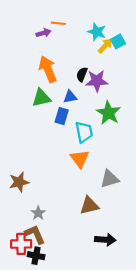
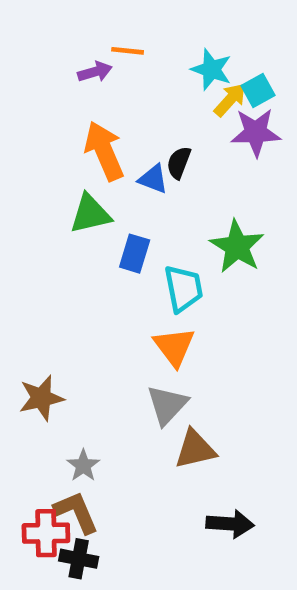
purple star: (97, 81) -> (256, 132), moved
blue triangle: (70, 97) -> (153, 179), moved, turned 32
gray triangle: (110, 179) -> (167, 405), moved, turned -30

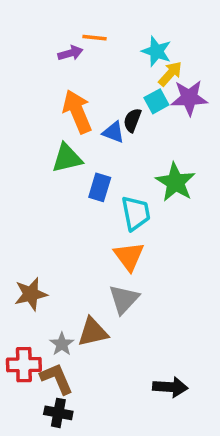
cyan square: (258, 90) -> (156, 101), moved
brown triangle: (195, 449) -> (93, 332), moved
red cross: (46, 533) -> (24, 365), moved

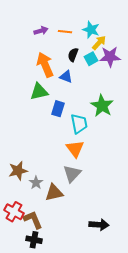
orange line: (95, 38) -> (65, 32), moved
black semicircle: (132, 120) -> (73, 55), moved
gray star: (62, 344) -> (36, 183), moved
red cross: (24, 365) -> (14, 212), turned 30

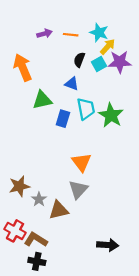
orange arrow: (45, 65) -> (23, 67), moved
cyan trapezoid: (79, 124) -> (86, 109), moved
brown L-shape: (33, 220) -> (36, 240), turned -35

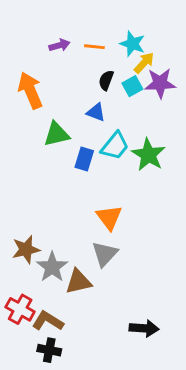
cyan trapezoid: (86, 109) -> (115, 146), turned 50
gray star: (39, 199) -> (52, 267), size x1.5

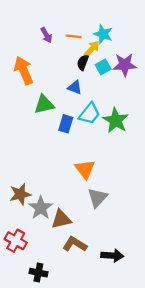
purple arrow: (59, 45) -> (46, 35), turned 77
yellow arrow: (144, 63) -> (92, 49), moved
gray triangle: (105, 254) -> (97, 198), moved
brown L-shape: (48, 321) -> (75, 244), moved

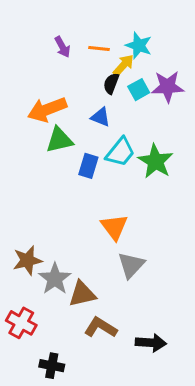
orange arrow: (24, 70) -> (47, 109), moved, turned -88

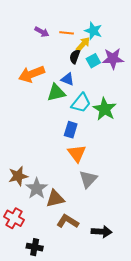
purple arrow: (62, 47) -> (42, 32), turned -32
green triangle: (59, 140) -> (56, 93), moved
blue rectangle: (88, 166) -> (71, 130), moved

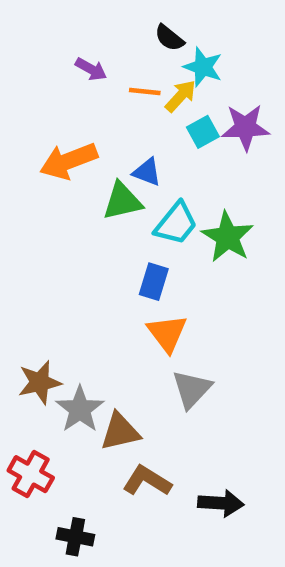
orange line: (67, 33) -> (145, 92), moved
black semicircle: (75, 57) -> (169, 38), moved, turned -72

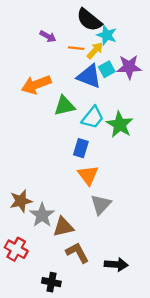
black semicircle: (169, 38) -> (89, 20), size x1.6
blue triangle: (147, 172) -> (89, 76), moved, size x1.6
brown L-shape: (147, 481) -> (77, 253), turned 30
black cross: (75, 537) -> (51, 282), moved

